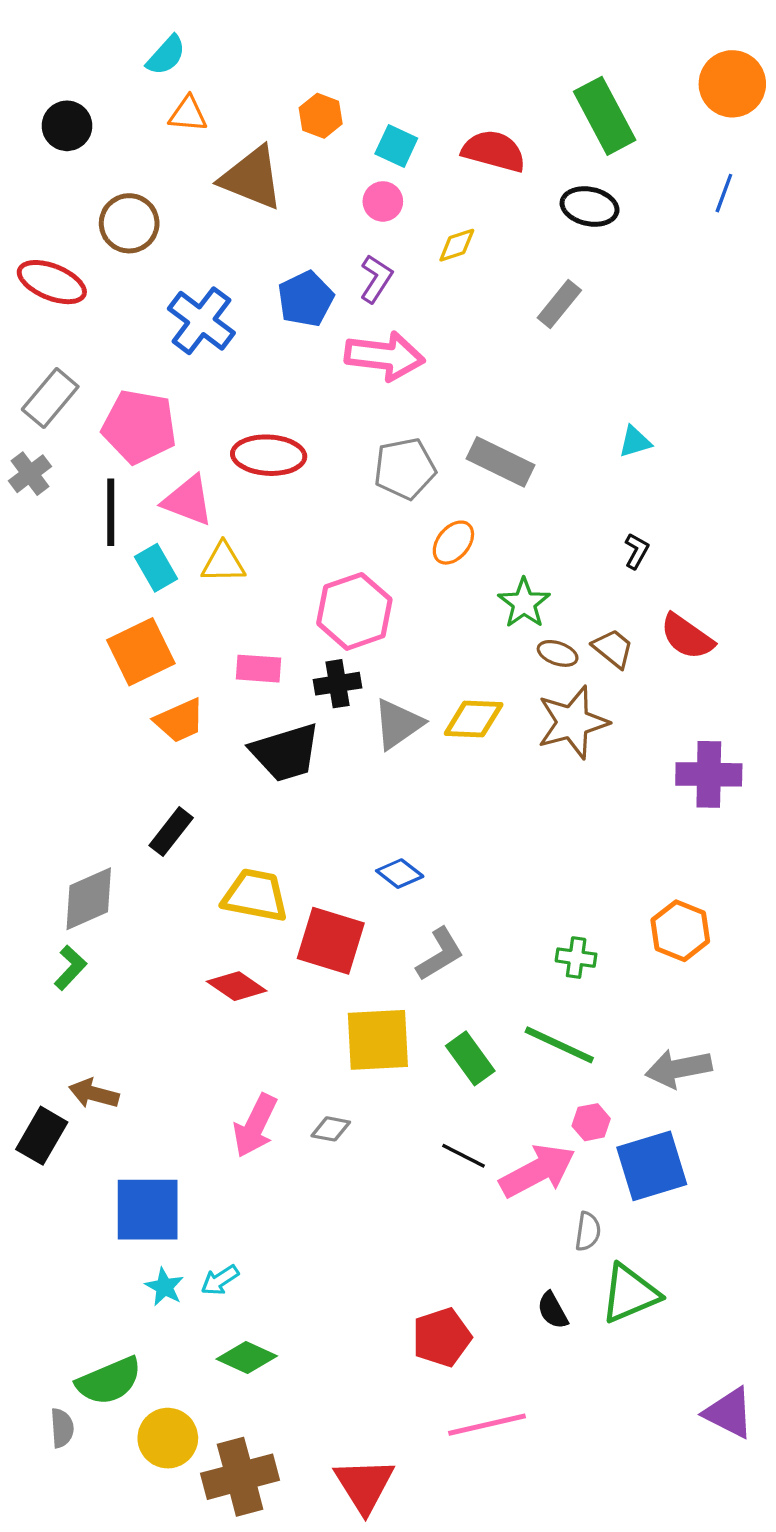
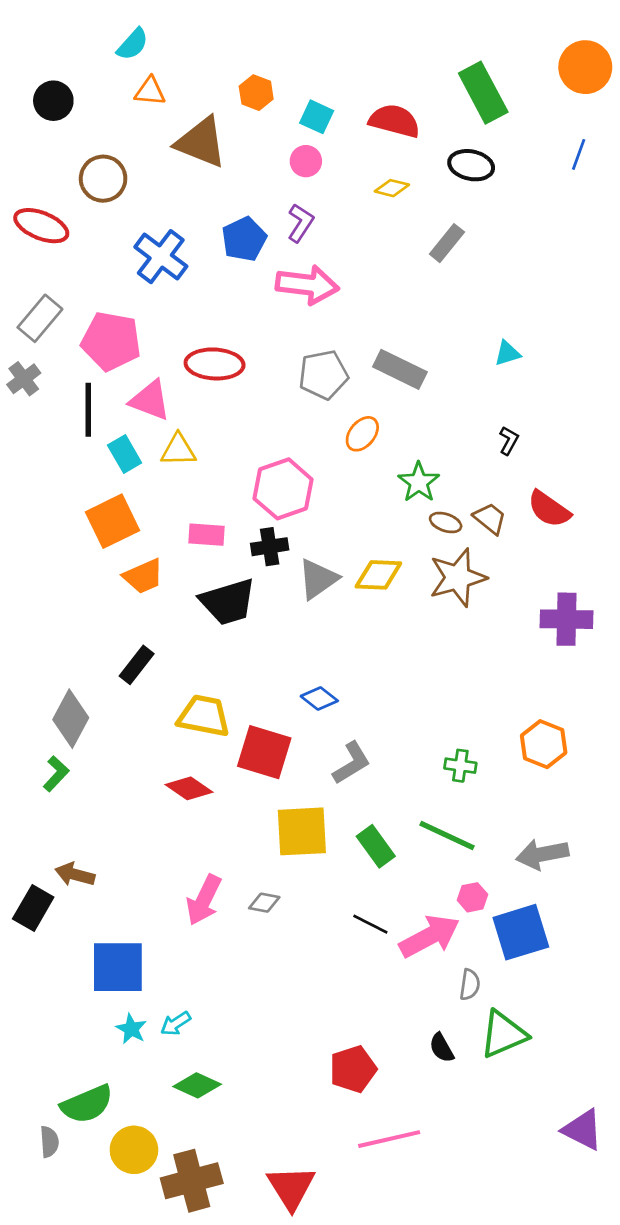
yellow diamond: (457, 245) -> (392, 188), moved, turned 32
gray diamond: (89, 899) -> (71, 719), turned -38

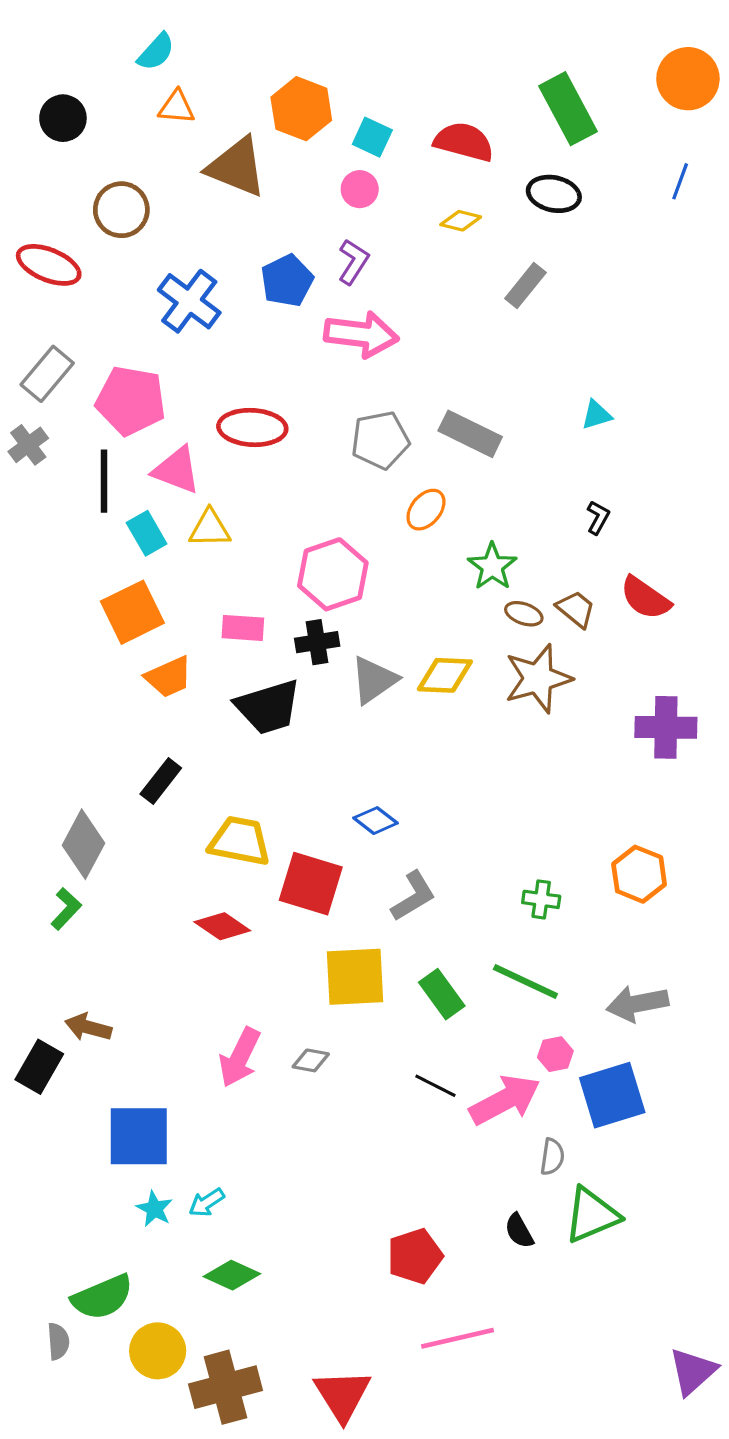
orange hexagon: (256, 93) -> (301, 109), size x1.5
purple triangle: (583, 1130) -> (693, 1371), moved, turned 51

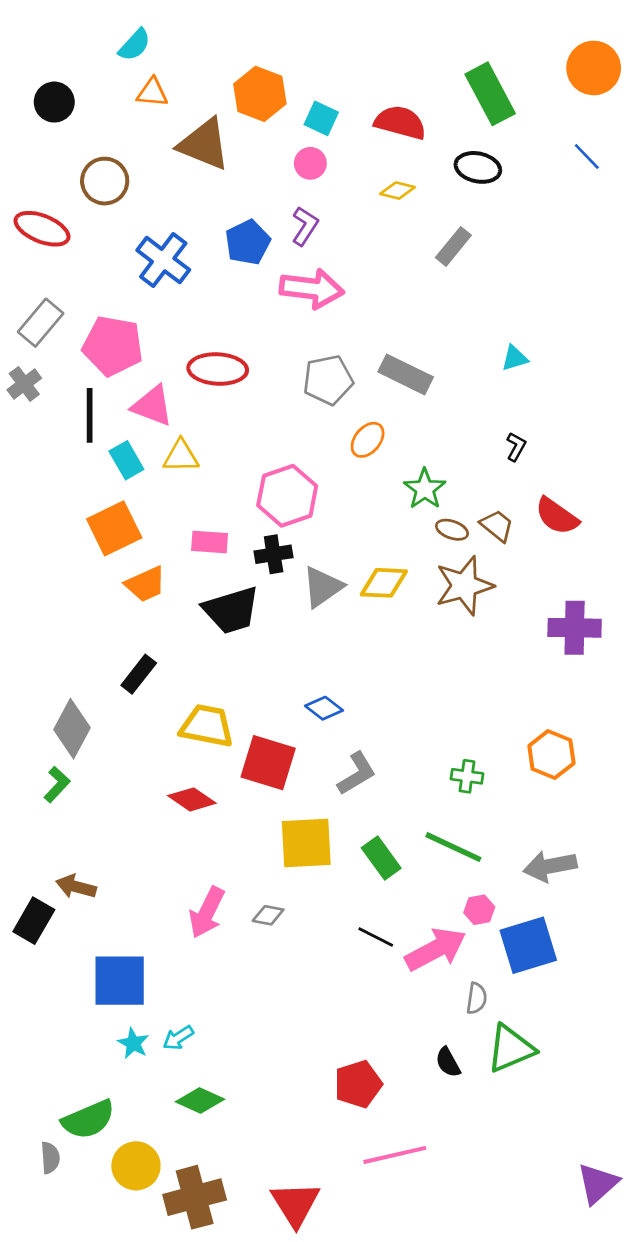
blue line: (680, 181) -> (587, 157), turned -64

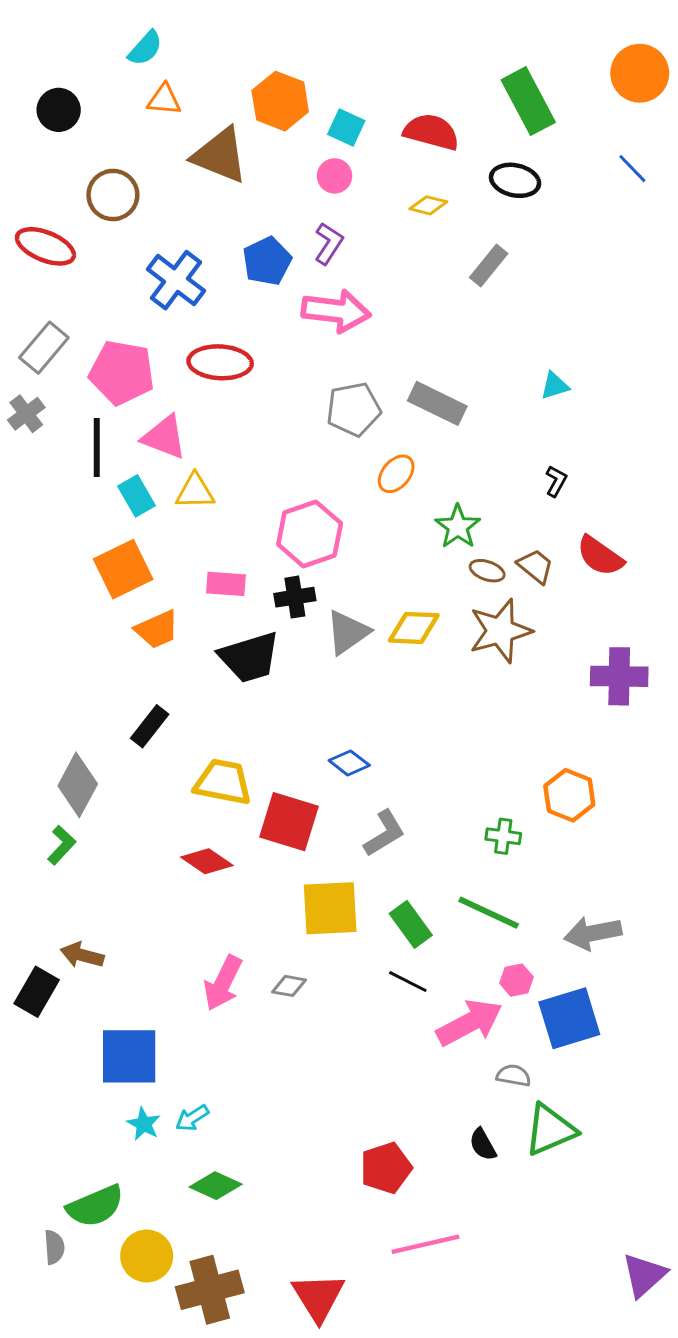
red ellipse: (218, 369) -> (220, 362), moved
orange hexagon: (551, 754) -> (569, 795), moved
black line: (376, 937) -> (408, 982), moved
gray semicircle: (477, 998) -> (514, 1075), turned -88

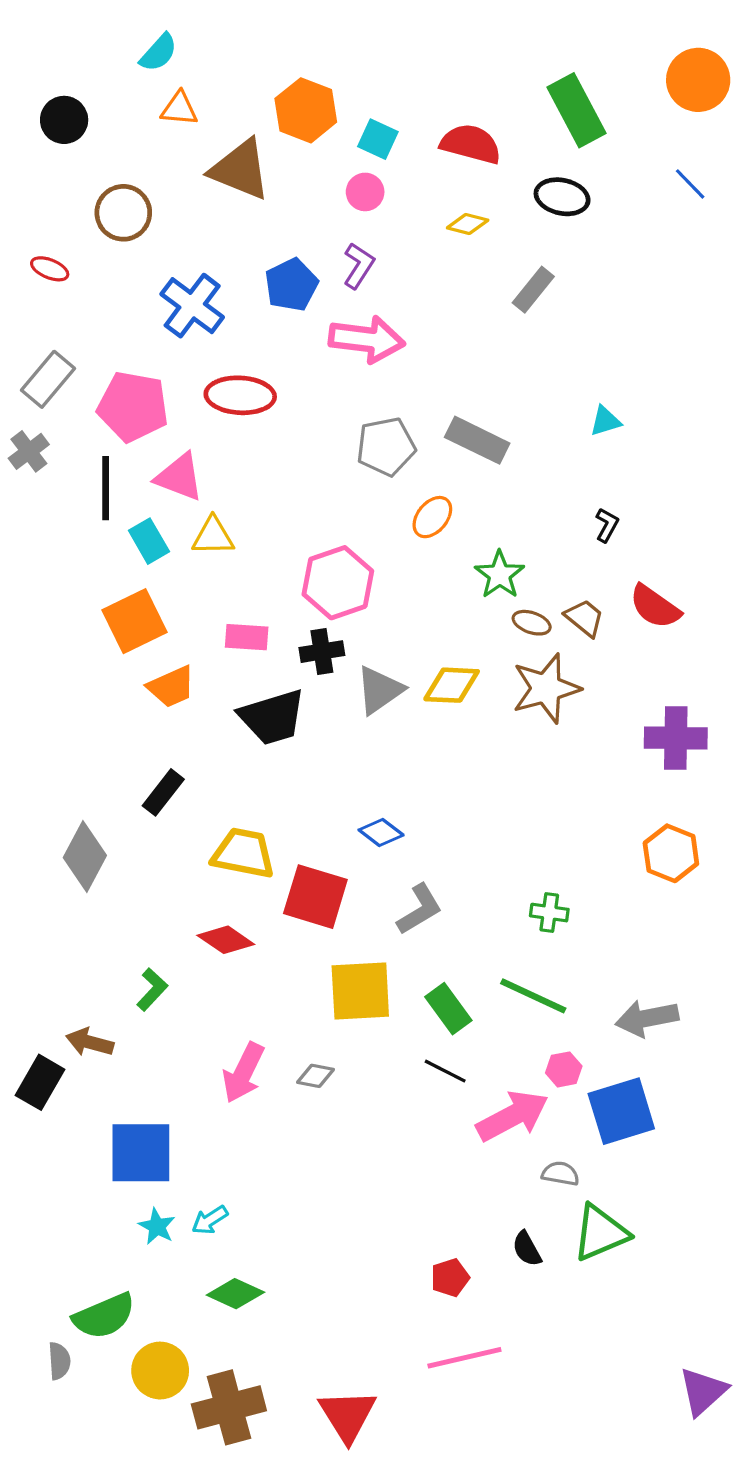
red ellipse: (45, 246) -> (50, 269), size x0.6
orange hexagon: (569, 795) -> (671, 853), moved
green L-shape: (62, 845) -> (152, 989), moved
red pentagon: (386, 1168) -> (450, 1278), moved, size x0.7

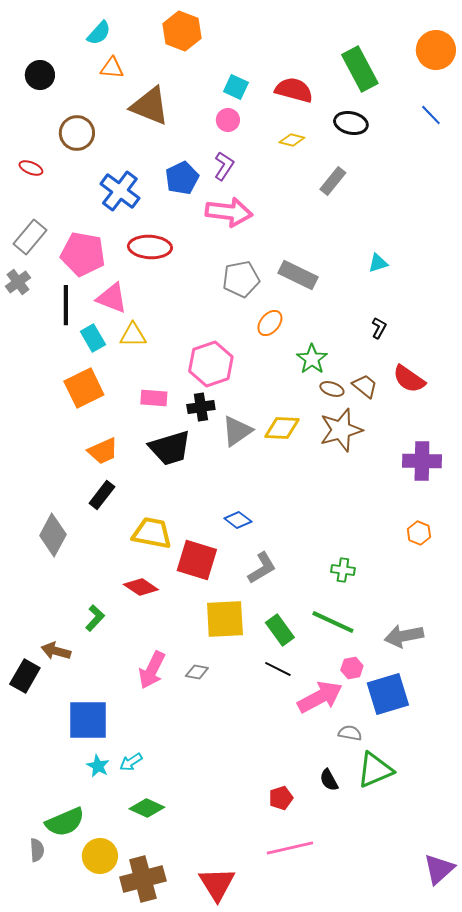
orange hexagon: (306, 110) -> (182, 31), moved
orange trapezoid: (171, 687) -> (103, 451), moved
orange hexagon: (671, 853) -> (419, 533), size x0.7

